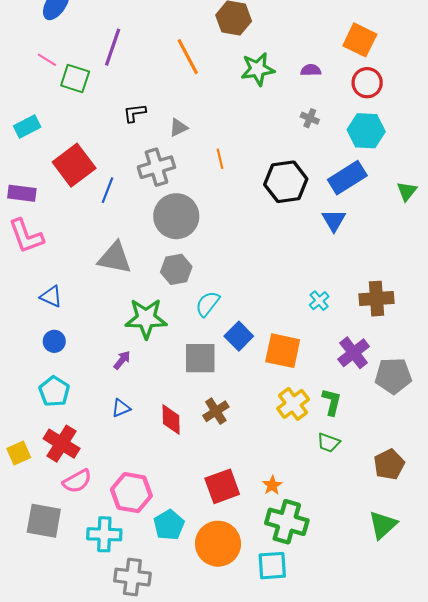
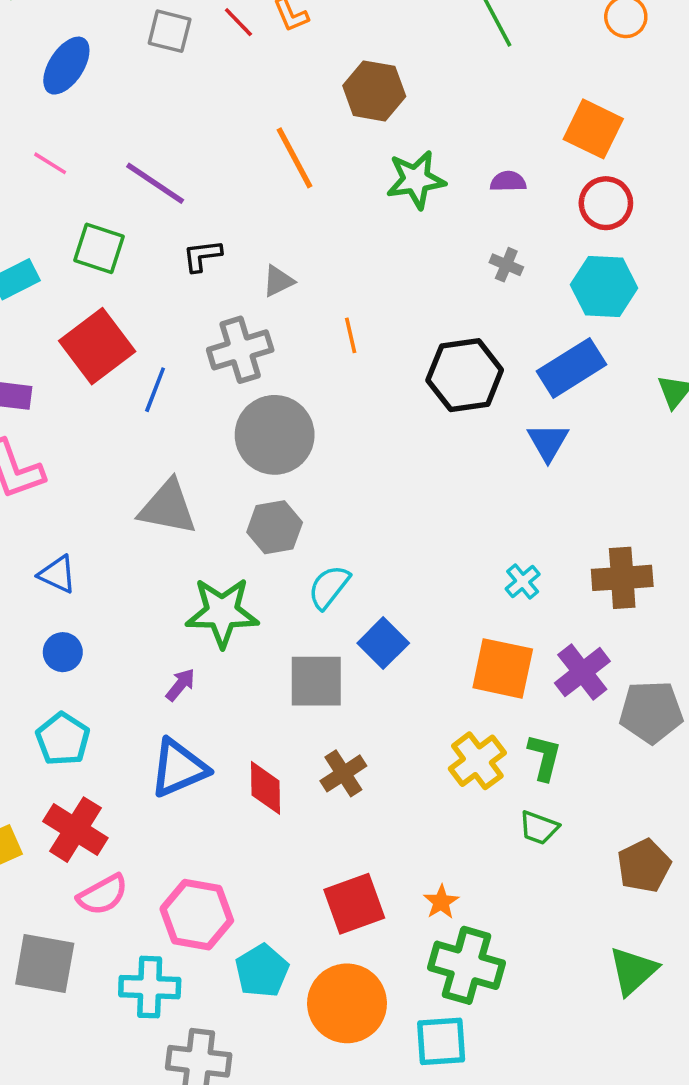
purple line: (113, 47) -> (155, 183), moved, turned -75
green square: (75, 79) -> (99, 248), moved
orange square: (283, 351) -> (503, 668), moved
blue triangle: (121, 408) -> (179, 768), size x1.8

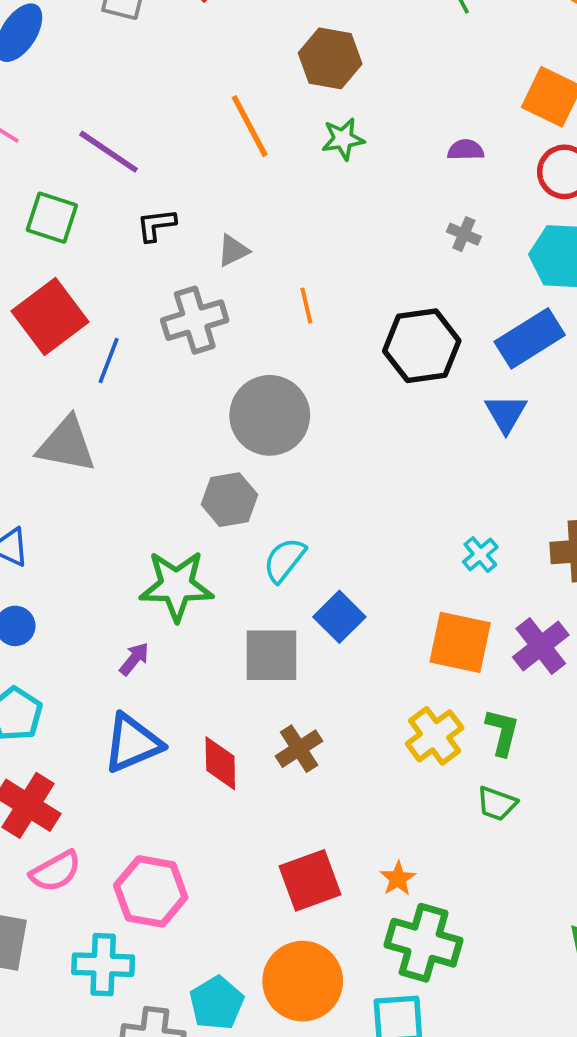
green star: (416, 180) -> (343, 139), moved, size x0.7
gray circle: (275, 435) -> (270, 415), moved
gray triangle: (168, 507) -> (67, 445), moved
cyan pentagon: (262, 971) -> (217, 1003), moved

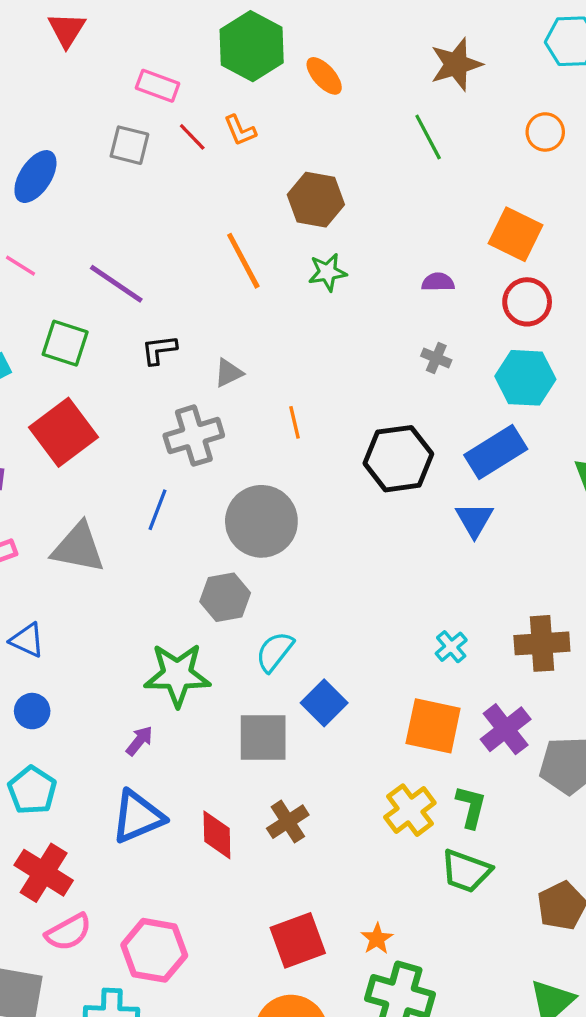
blue line: (109, 360) -> (158, 510), moved
green trapezoid: (497, 804) -> (466, 871), size x1.4

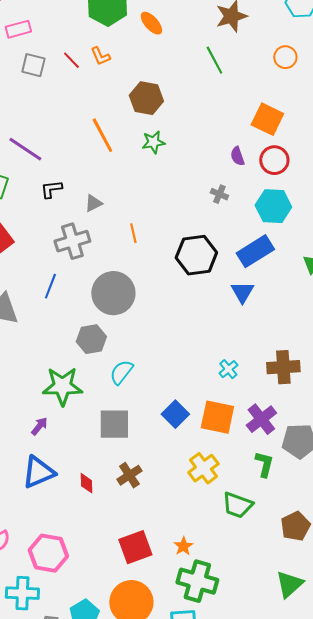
pink rectangle: (158, 86) -> (18, 29), moved, turned -35
purple semicircle: (438, 282) -> (237, 156), moved, turned -108
blue square: (324, 703) -> (175, 414), moved
green L-shape: (471, 807) -> (264, 464), moved
red diamond: (217, 835) -> (86, 483), size x0.7

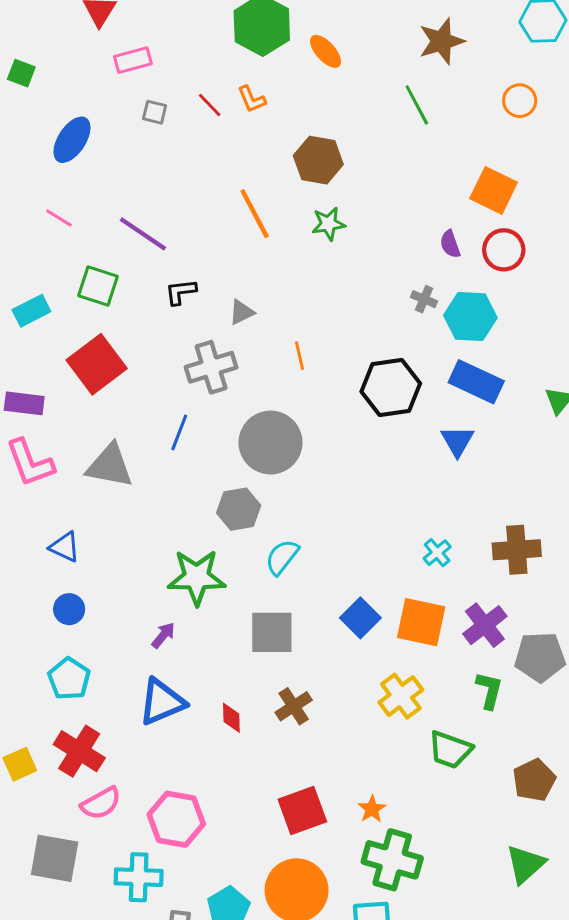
gray square: (33, 65) -> (155, 112), size x0.7
cyan hexagon: (273, 206) -> (470, 316), moved
blue rectangle: (255, 251) -> (476, 382), turned 57

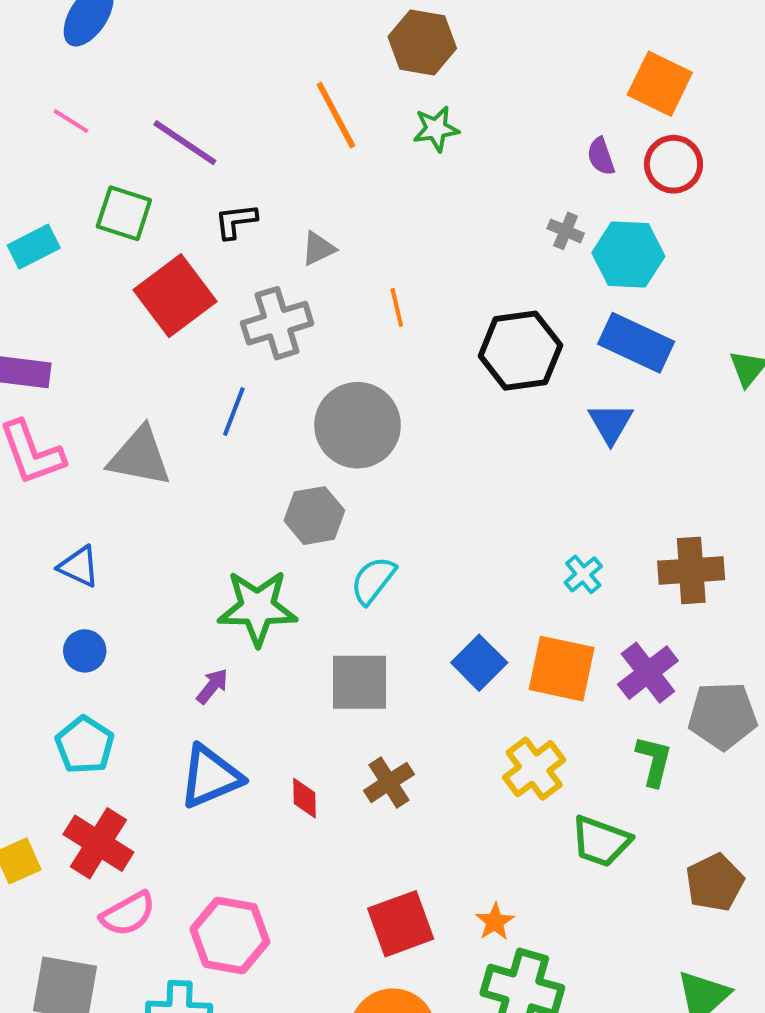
red square: (97, 364) -> (175, 296), moved

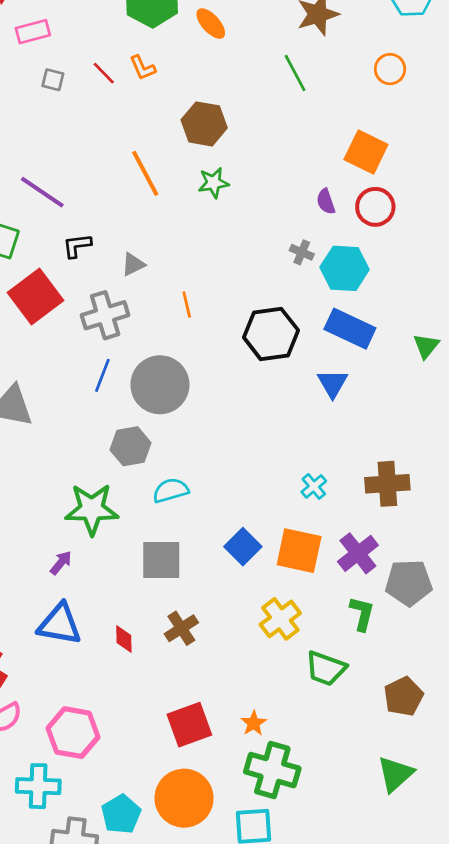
blue line: (234, 411) -> (102, 375), moved
cyan semicircle: (373, 580) -> (171, 490), turned 36
blue triangle: (210, 777) -> (60, 624), turned 33

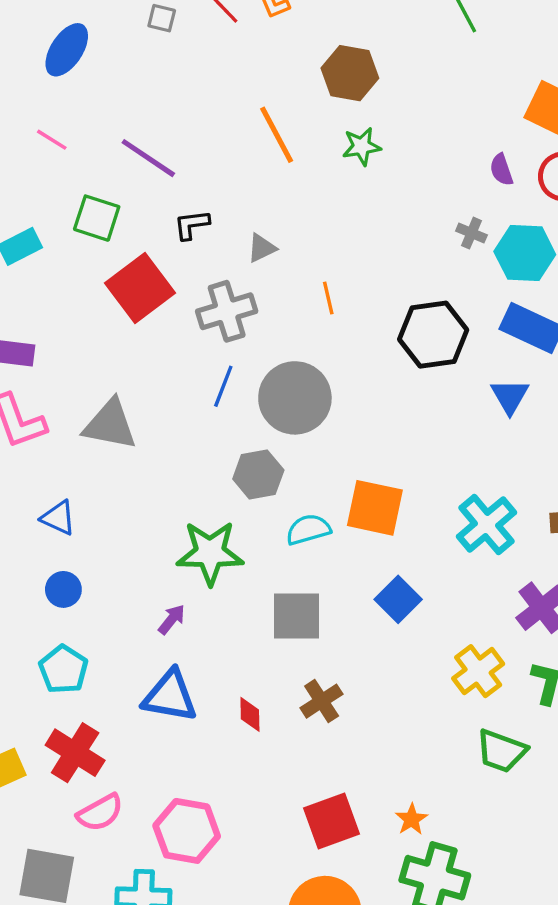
cyan cross: (314, 486) -> (486, 524), size x1.8
orange square: (299, 551) -> (375, 508), moved
yellow cross: (280, 619) -> (478, 671), moved

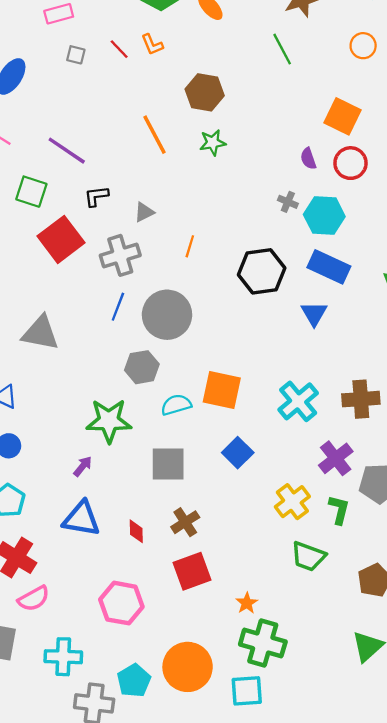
orange line: (328, 298) -> (190, 246), turned 30
red square: (332, 821) -> (192, 571), moved
pink hexagon: (187, 831) -> (121, 603), moved

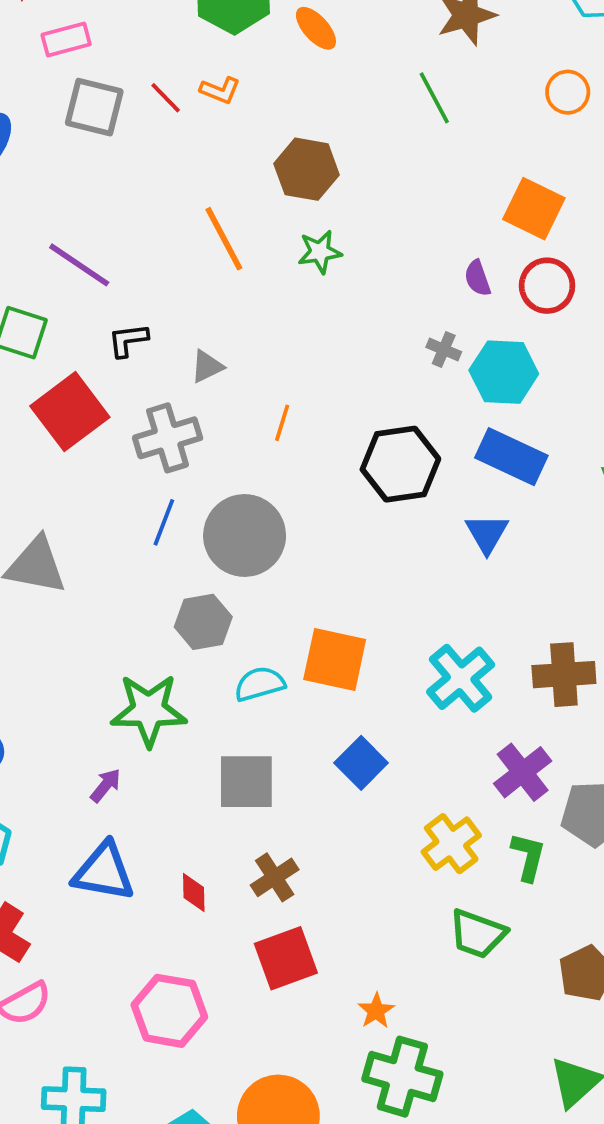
orange L-shape: (152, 45) -> (220, 90), turned -45
gray square: (76, 55) -> (94, 107), size x1.8

